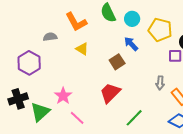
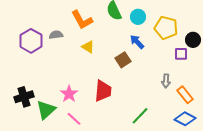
purple hexagon: (29, 63) -> (31, 41), moved
red trapezoid: (110, 93) -> (103, 91), moved, turned 140
pink line: (77, 118) -> (74, 119), moved

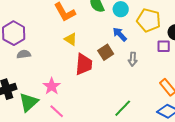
gray semicircle: (56, 35) -> (24, 54), moved
gray arrow: (166, 81) -> (133, 59), moved
red trapezoid: (103, 91) -> (84, 64), moved

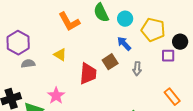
yellow triangle: (71, 39) -> (60, 55), moved

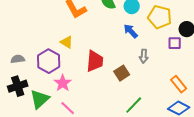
purple hexagon: (18, 43) -> (49, 61), moved
brown square: (110, 62) -> (122, 73), moved
gray semicircle: (28, 64) -> (18, 59), moved

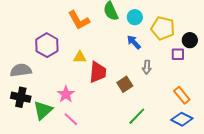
yellow triangle: (67, 42) -> (80, 57), moved, turned -32
gray semicircle: (18, 59) -> (21, 70), size x1.5
purple hexagon: (49, 61) -> (47, 45), moved
black cross: (18, 86) -> (21, 97), turned 30

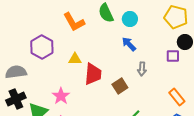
yellow pentagon: (163, 28) -> (176, 17), moved
black cross: (21, 97) -> (16, 99), turned -36

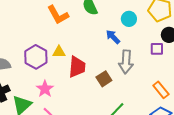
cyan circle: (130, 19) -> (129, 19), moved
purple hexagon: (42, 47) -> (36, 57), moved
gray arrow: (142, 69) -> (126, 62), size x1.6

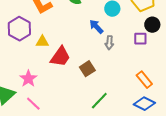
purple hexagon: (36, 57) -> (19, 29), moved
gray arrow: (126, 62) -> (109, 43), moved, size x0.6
red trapezoid: (77, 67) -> (60, 57), turned 30

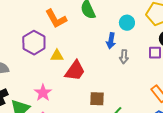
blue arrow: (96, 27) -> (111, 41), turned -126
brown square: (87, 69) -> (97, 99), moved, turned 35

